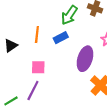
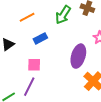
orange line: (37, 35) -> (27, 17), moved, turned 56
blue rectangle: (61, 38) -> (40, 38), moved

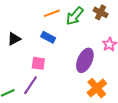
orange line: (27, 17) -> (52, 13), moved
blue rectangle: (40, 38) -> (48, 37), turned 48

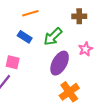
brown cross: (101, 12) -> (79, 16), turned -32
green arrow: (75, 16) -> (53, 37), moved

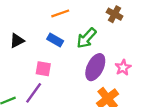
brown cross: (79, 16) -> (115, 14), turned 32
pink star: (85, 49) -> (123, 68), moved

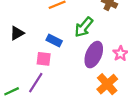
blue rectangle: (55, 40) -> (54, 41), moved

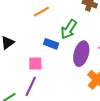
blue rectangle: (54, 41) -> (51, 44), moved

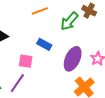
green arrow: (69, 29) -> (69, 21), moved

